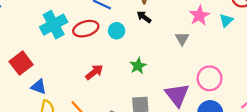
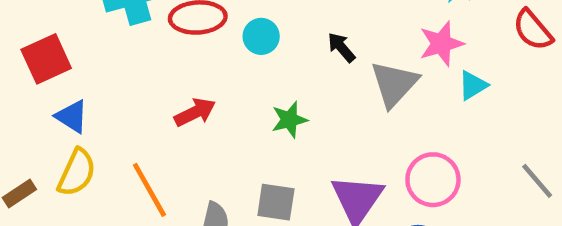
black arrow: (144, 17) -> (341, 47), moved
cyan triangle: (226, 20) -> (473, 85), moved
gray triangle: (182, 39) -> (394, 84), size x1.6

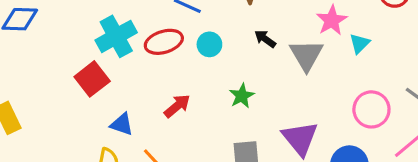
red square: (46, 59) -> (92, 79), moved
blue triangle: (72, 116) -> (122, 124), moved
pink circle: (433, 180) -> (371, 109), moved

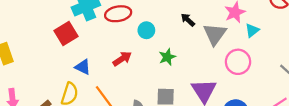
cyan circle: (209, 44) -> (146, 30), moved
pink circle: (371, 109) -> (238, 62), moved

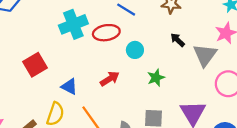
red square: (66, 33) -> (35, 65), moved

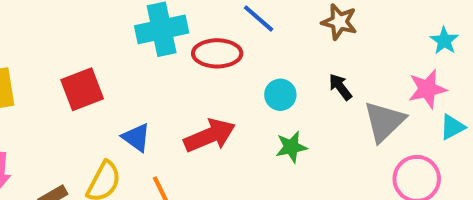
cyan circle: (135, 50) -> (280, 95), moved
red arrow: (110, 79) -> (210, 136), size x1.4

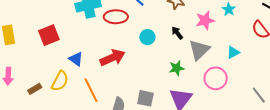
pink star: (427, 89) -> (205, 20), moved
green star: (291, 147) -> (177, 68), moved

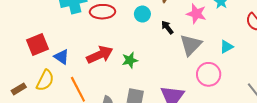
pink star: (205, 20) -> (196, 14), turned 30
red square: (49, 35) -> (37, 45), moved
cyan circle: (147, 37) -> (142, 14), moved
green star: (177, 68) -> (130, 60), moved

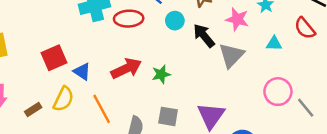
black arrow: (167, 27) -> (204, 36), size x1.5
cyan triangle: (226, 47) -> (274, 44), moved, turned 32
pink circle: (209, 74) -> (278, 92), moved

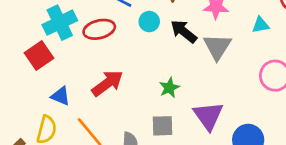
red square: (54, 58) -> (39, 55), moved
green star: (161, 74) -> (169, 88), moved

